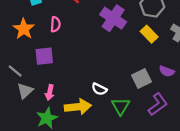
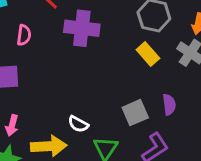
purple cross: (113, 18) -> (82, 28), moved, turned -30
purple semicircle: (167, 71) -> (169, 105), turned -120

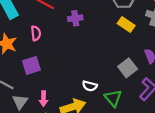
purple cross: (82, 28) -> (75, 18), size x0.6

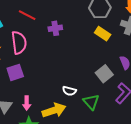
pink semicircle: (36, 33) -> (19, 43), size x1.6

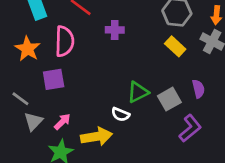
green triangle: (91, 102) -> (138, 92), moved, turned 36
pink arrow: (27, 103) -> (62, 122), turned -144

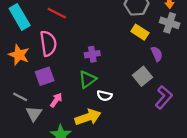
purple cross: (115, 30) -> (92, 54), moved
purple semicircle: (198, 89) -> (157, 54), moved
green triangle: (138, 92) -> (87, 79), moved
pink arrow: (62, 122) -> (56, 100), moved

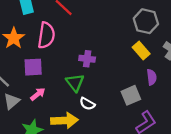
green triangle: (87, 79) -> (75, 83), turned -48

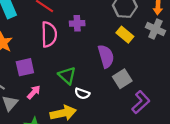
pink semicircle: (46, 35) -> (49, 34), moved
purple cross: (87, 59) -> (77, 23), moved
purple semicircle: (152, 77) -> (106, 56), moved, size x1.5

